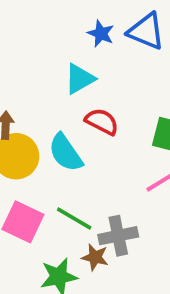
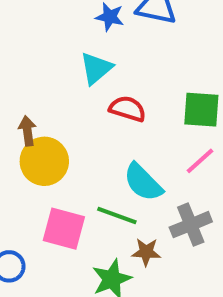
cyan semicircle: (65, 153) -> (143, 182), moved
gray cross: (118, 236) -> (191, 225), moved

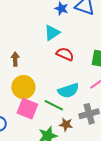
yellow circle: (44, 161) -> (23, 87), moved
cyan semicircle: (143, 182) -> (68, 91), turned -70

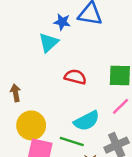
cyan triangle: (52, 33) -> (49, 43), moved

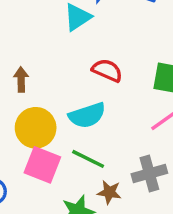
cyan semicircle: (87, 121) -> (87, 115), moved

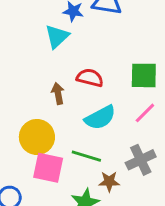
brown arrow: (21, 79) -> (58, 93), moved
cyan semicircle: (87, 115) -> (100, 118), moved

